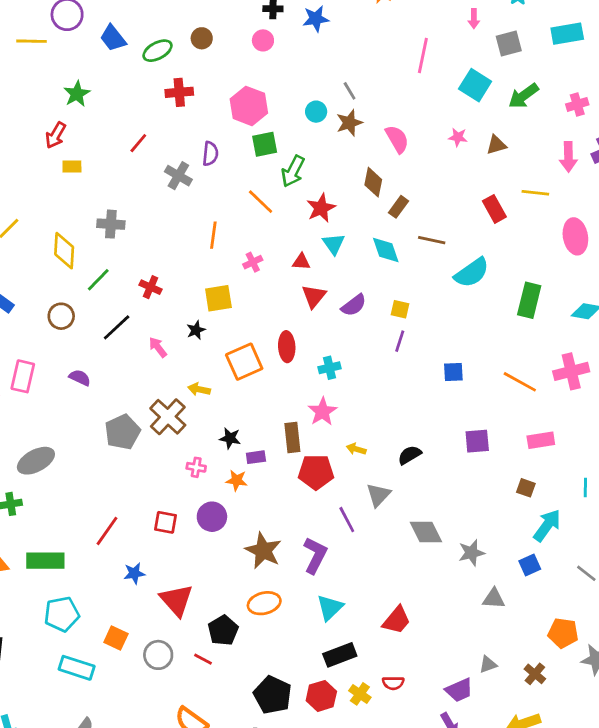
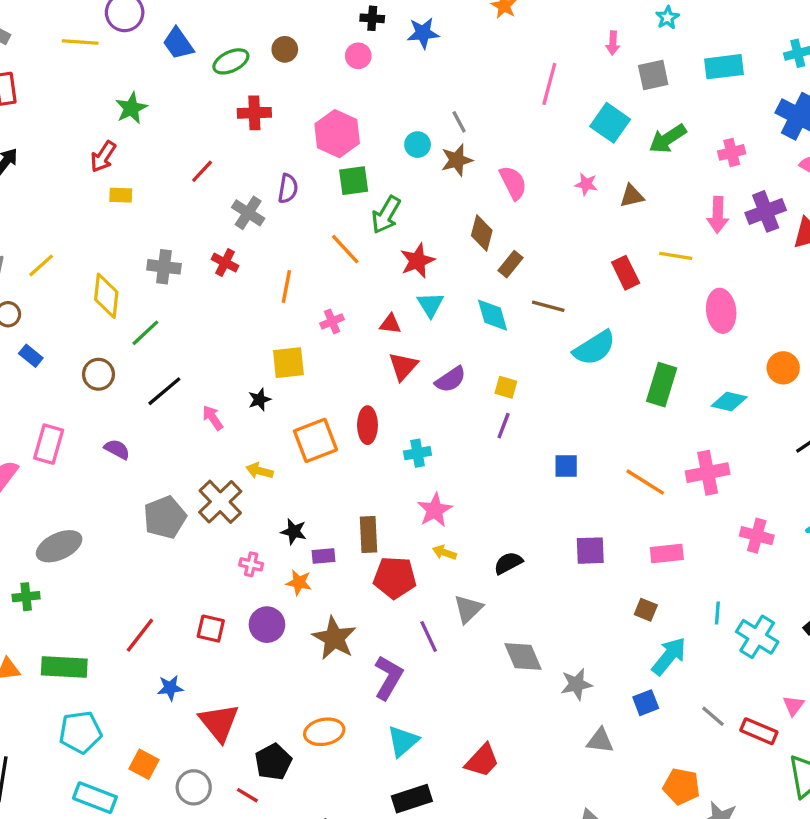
red cross: (150, 287) -> (225, 263), moved
pink star: (322, 412) -> (435, 510), moved
brown star: (263, 551) -> (334, 638), moved

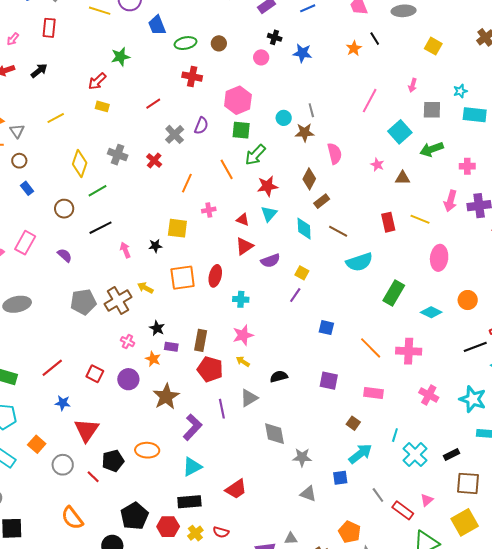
cyan star: (667, 18) -> (460, 91), moved
yellow line: (41, 265) -> (56, 118), moved

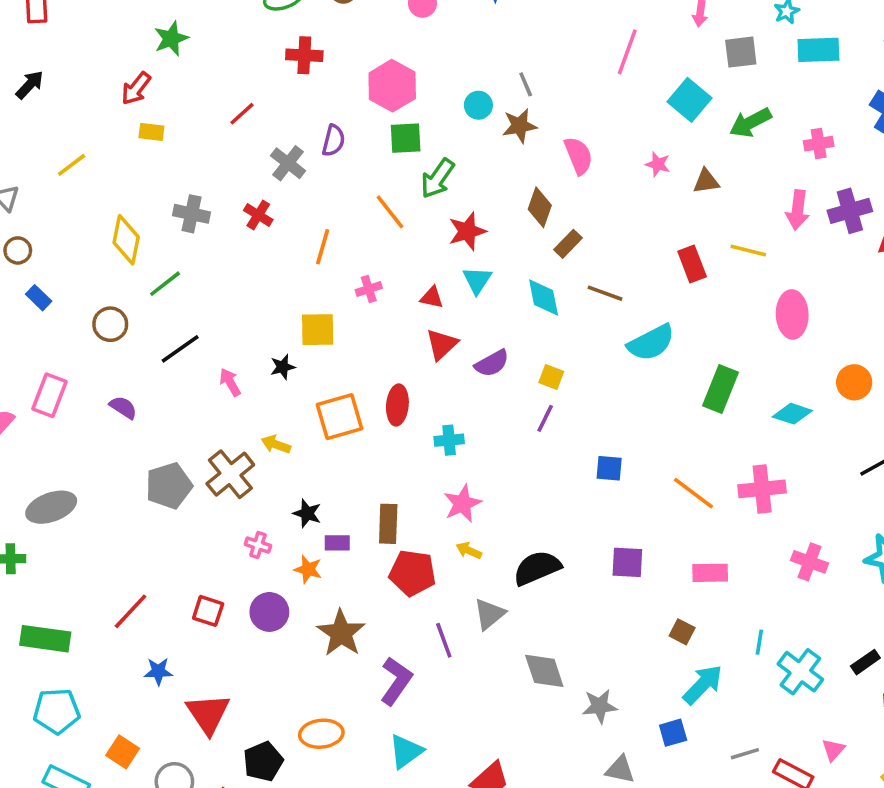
black semicircle: (279, 376) -> (537, 568), size x1.5
gray line: (378, 495) -> (745, 754), turned -63

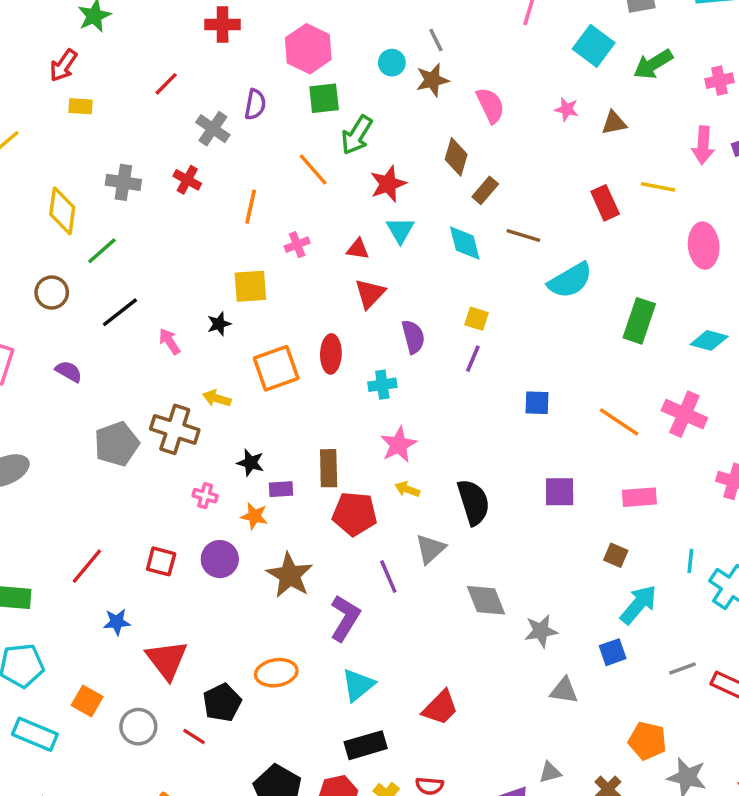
purple semicircle: (492, 363) -> (413, 337), moved, turned -72
brown cross: (230, 474) -> (175, 429), turned -30
pink cross: (762, 489) -> (684, 414), turned 33
black semicircle: (537, 568) -> (474, 502), turned 99

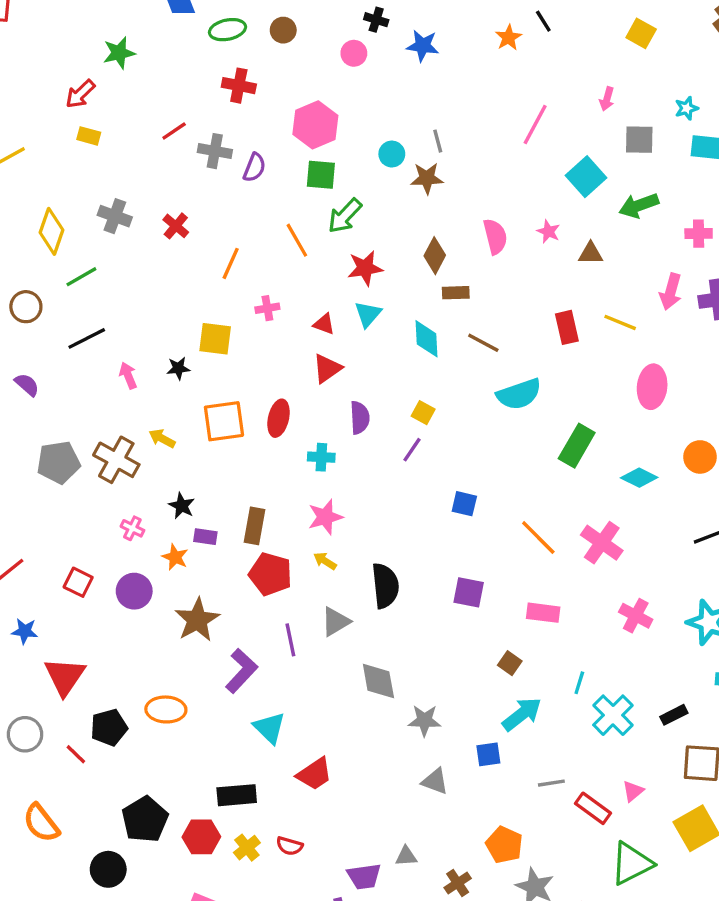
pink semicircle: (490, 105) -> (495, 237), moved
gray cross: (213, 129) -> (215, 151), moved, turned -36
brown rectangle: (485, 190) -> (456, 293), turned 36
cyan triangle: (358, 685) -> (269, 728), moved, turned -48

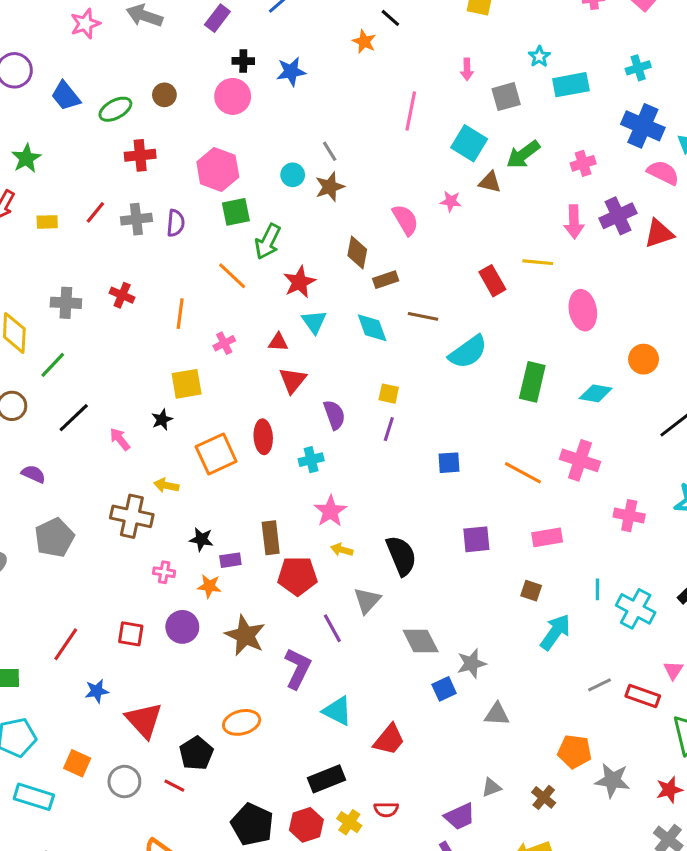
pink circle: (354, 53) -> (233, 96), size x1.5
yellow rectangle: (89, 136) -> (47, 222), moved
brown triangle: (591, 253) -> (490, 182), moved, turned 30
gray pentagon: (58, 462) -> (54, 538), moved
blue square: (488, 754) -> (444, 689), moved

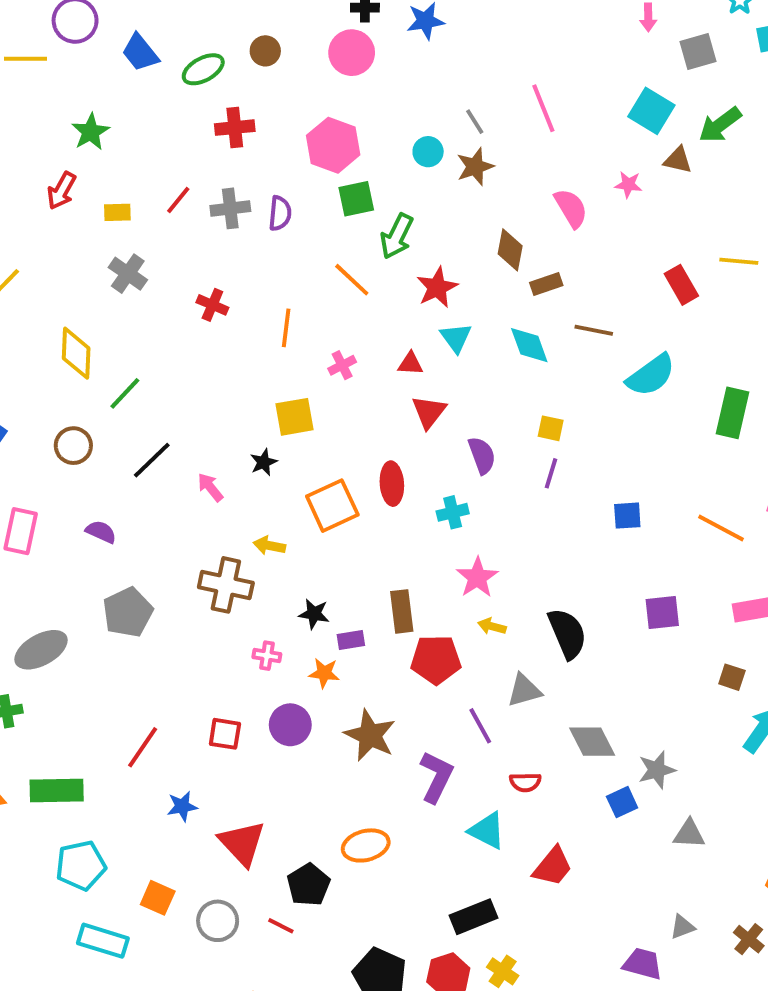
pink line: (411, 111) -> (543, 108), moved, turned -33
gray cross: (66, 303) -> (128, 274), moved, turned 32
gray triangle: (367, 600) -> (524, 690), turned 32
red semicircle: (386, 809) -> (525, 782), moved
purple trapezoid: (460, 817) -> (643, 964), turned -140

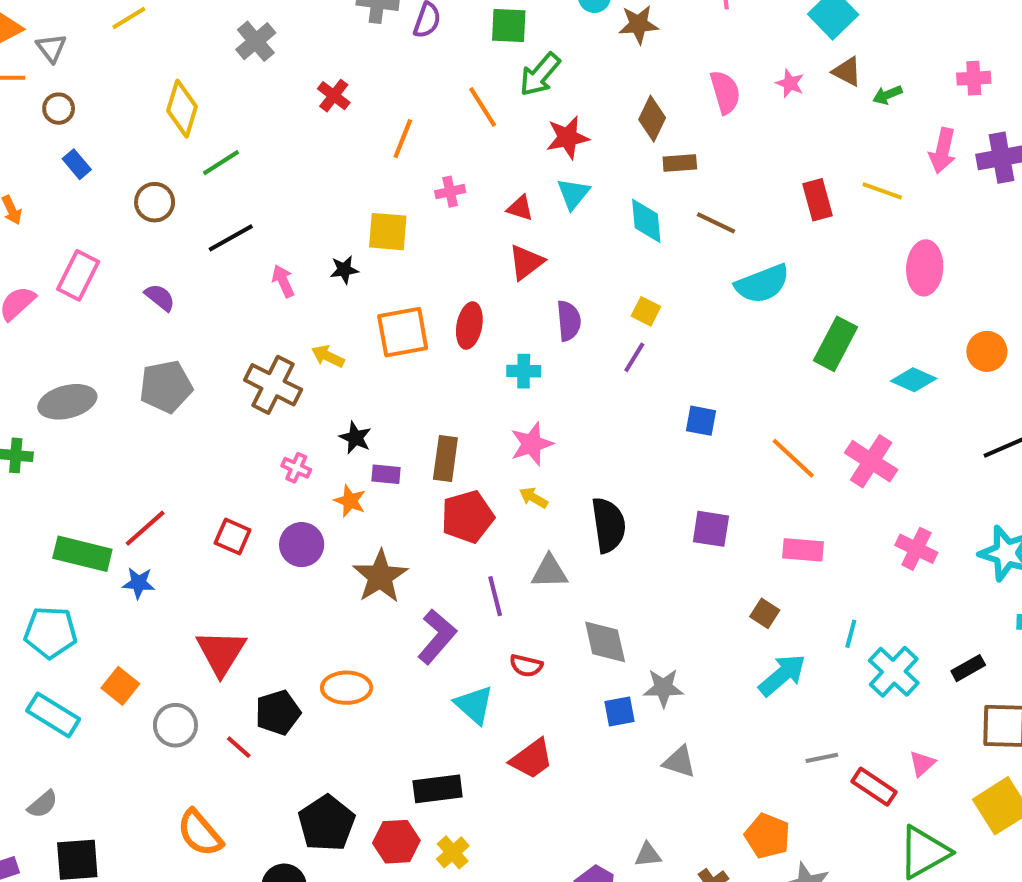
green arrow: (720, 125) -> (887, 95), moved, size x0.6
red pentagon: (436, 660) -> (467, 517), turned -30
green rectangle: (57, 790) -> (82, 554), moved
blue star: (182, 806) -> (139, 583), moved

